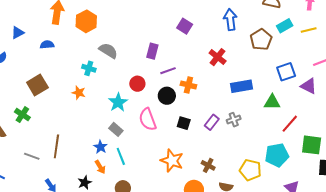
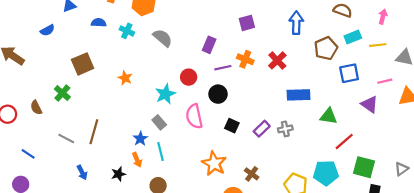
purple square: (185, 26) -> (247, 23), turned 35
cyan cross: (89, 68) -> (127, 31), moved
blue square: (286, 72) -> (349, 73), moved
orange cross: (188, 85) -> (245, 59), moved

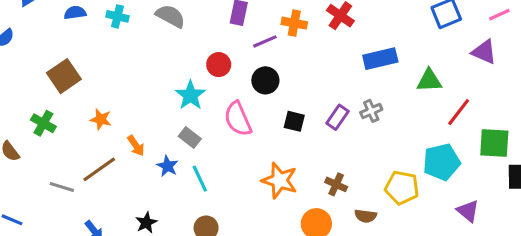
orange star: (125, 78) -> (101, 119), moved
brown line: (94, 132) -> (99, 169), turned 50
orange arrow: (137, 160) -> (136, 146), moved

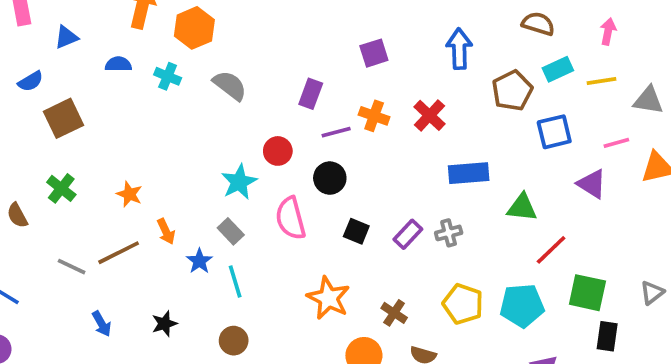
brown square: (64, 76) -> (64, 118), moved
yellow pentagon: (402, 188) -> (463, 304), moved

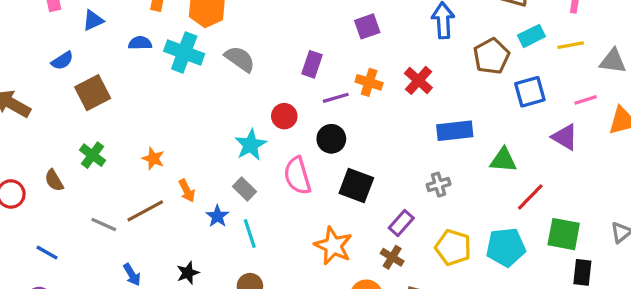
cyan cross: (168, 76) -> (184, 53), size x1.6
black square: (356, 231) -> (356, 186), size x1.5
purple rectangle: (408, 234) -> (401, 223), moved

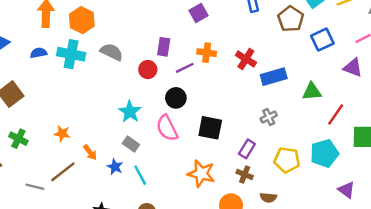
red cross: (418, 80) -> (246, 59), moved
red circle: (284, 116) -> (148, 70), moved
black circle: (331, 139) -> (176, 98), moved

